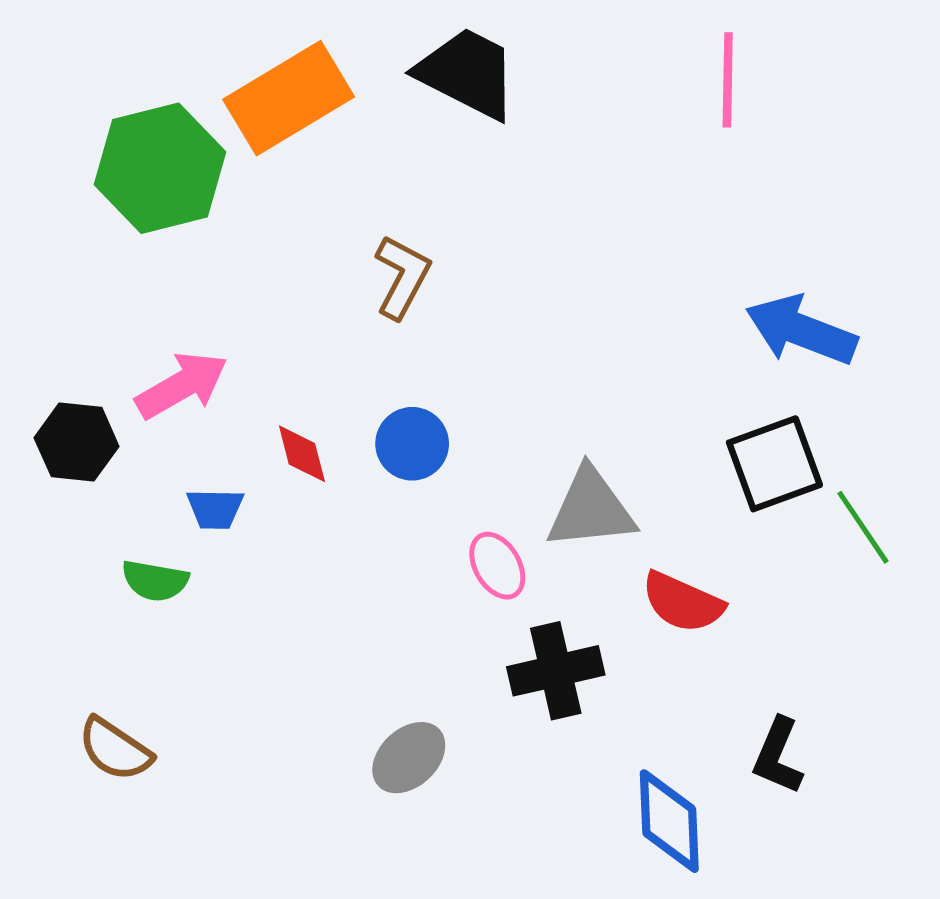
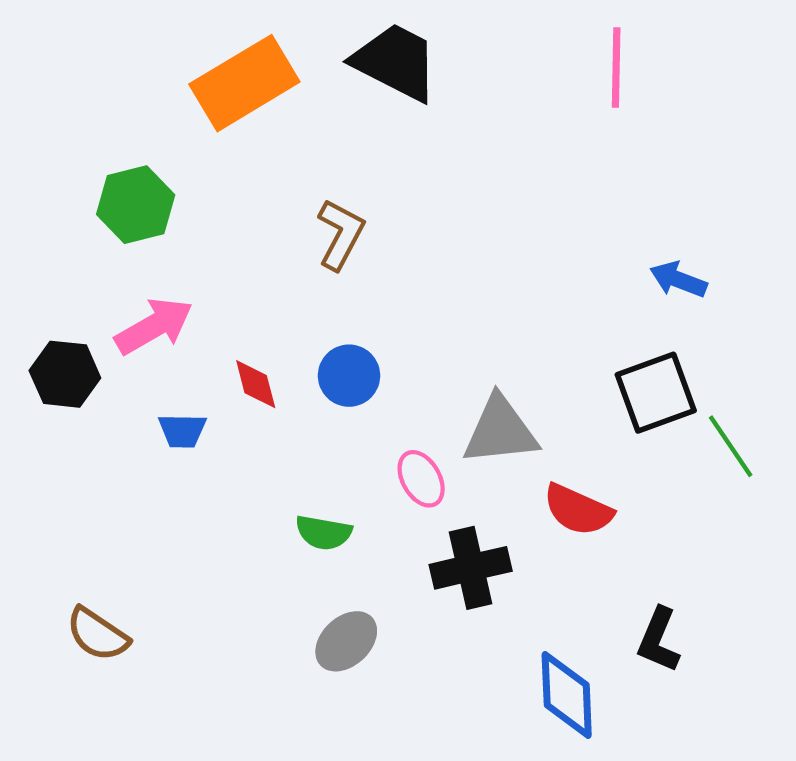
green hexagon: (160, 168) -> (136, 205), moved, size x0.7
blue arrow: (801, 330) -> (678, 280), size x0.6
green semicircle: (155, 581) -> (324, 533), moved

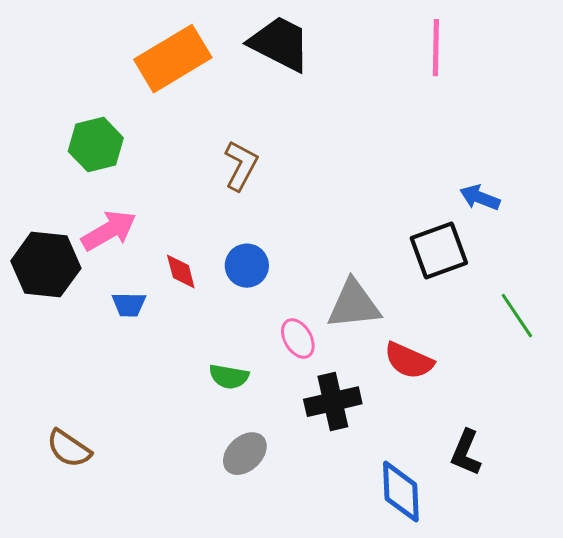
black hexagon: (65, 374) -> (46, 265), size x1.4
black square: (656, 393) -> (439, 251), moved

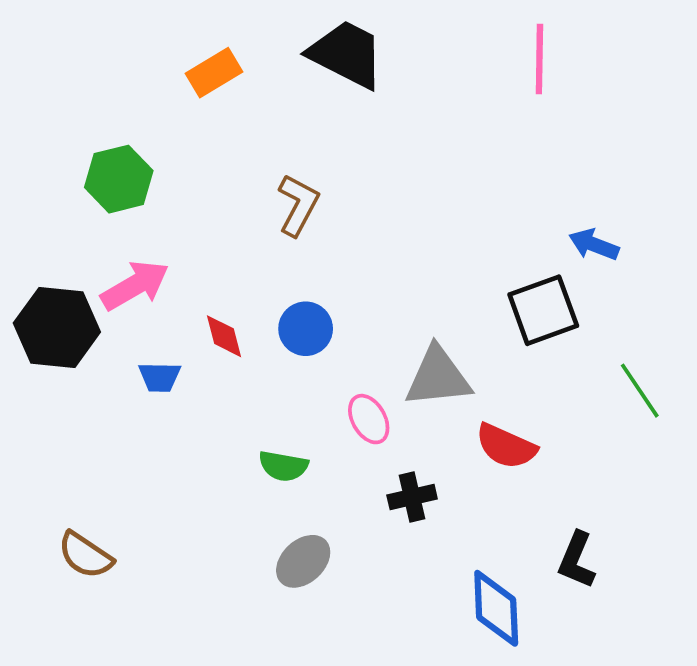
orange rectangle: (173, 59) -> (214, 73), size x0.6
black cross: (333, 402) -> (412, 497), size x0.7

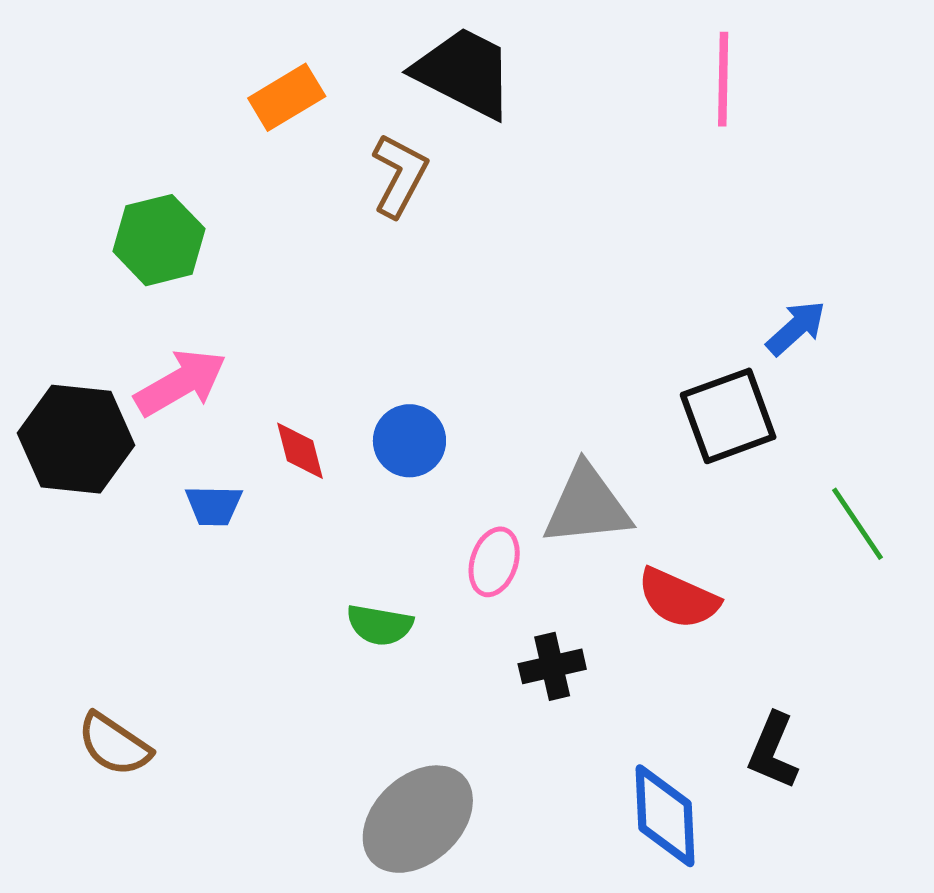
brown L-shape: (298, 205) -> (400, 175), moved
blue arrow: (594, 245) -> (796, 328), turned 117
pink ellipse: (369, 419) -> (494, 562), turned 48
gray ellipse: (303, 561) -> (418, 819), moved, size x1.5

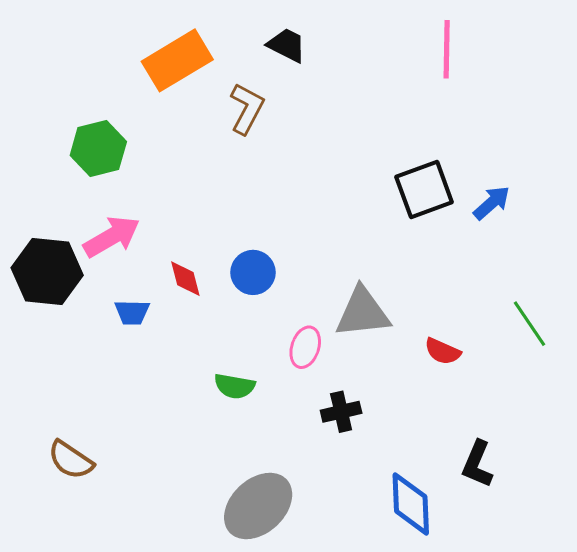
black trapezoid: (464, 72) -> (287, 45), size x0.6
orange rectangle: (287, 97) -> (177, 60), size x1.5
black square: (728, 416) -> (424, 189), moved
red semicircle: (678, 598) -> (442, 351), moved, size x0.7

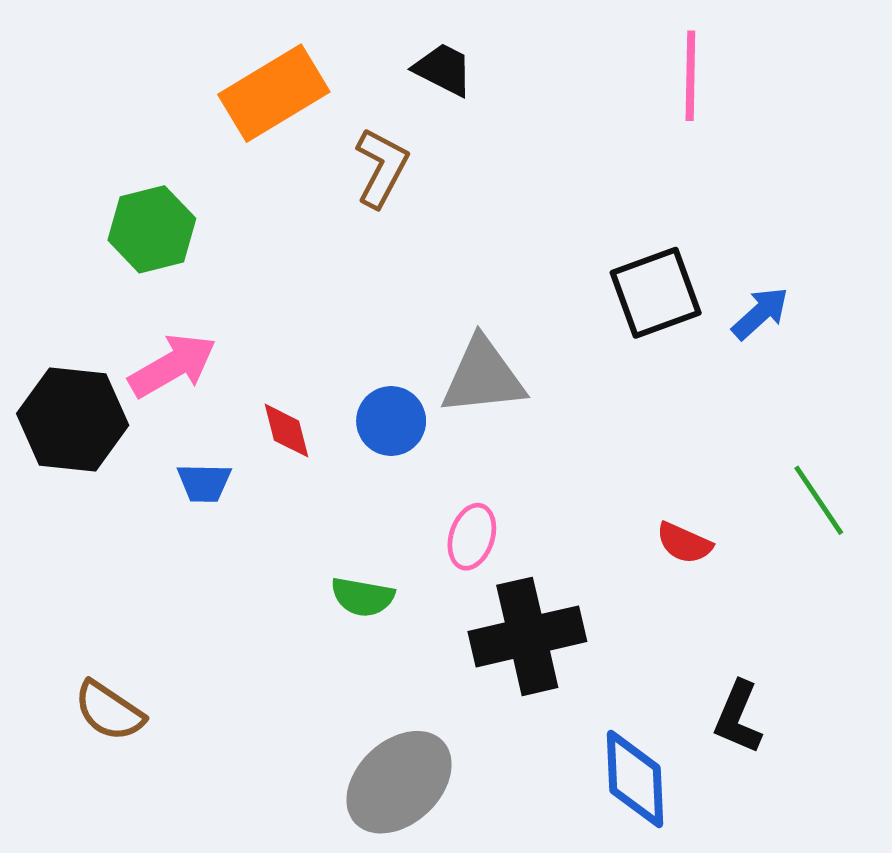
gray triangle: (363, 312) -> (483, 377), moved
black cross: (341, 412) -> (527, 636), size x1.8

